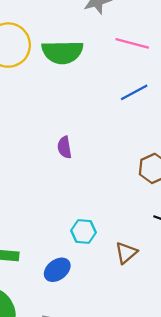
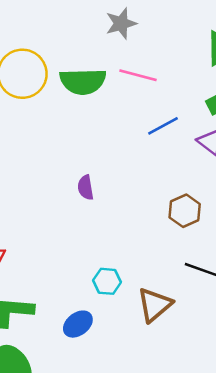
pink line: (132, 43) -> (138, 75), moved
brown triangle: (126, 253) -> (155, 305), size x1.4

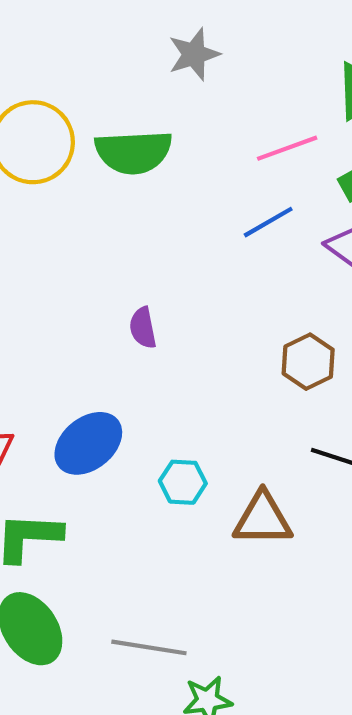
pink line: (138, 75) -> (287, 148), moved, turned -33
brown triangle: (155, 305) -> (263, 519), turned 42
blue ellipse: (78, 324) -> (88, 443), moved, size x1.4

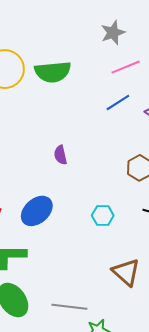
gray star: (194, 54) -> (113, 33), moved
cyan hexagon: (183, 482) -> (103, 216), moved
brown triangle: (263, 519) -> (126, 272), moved, turned 44

